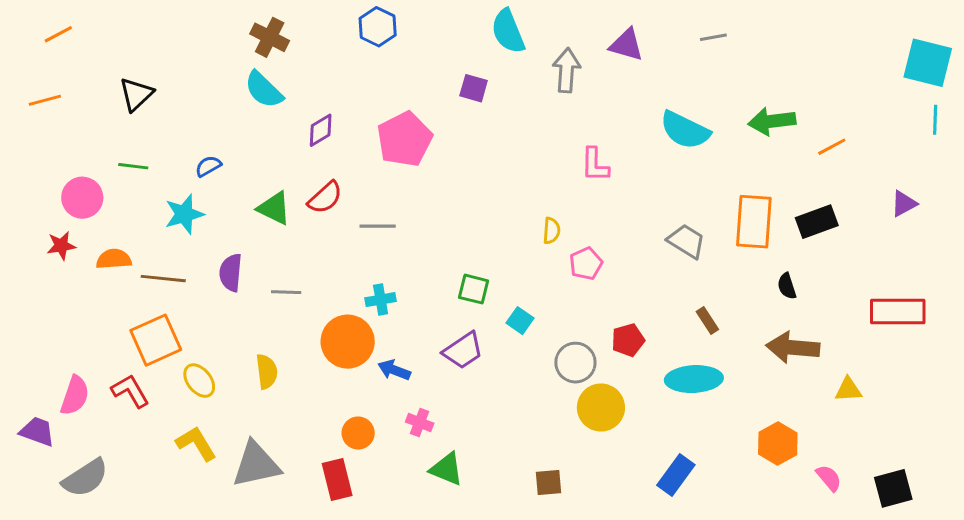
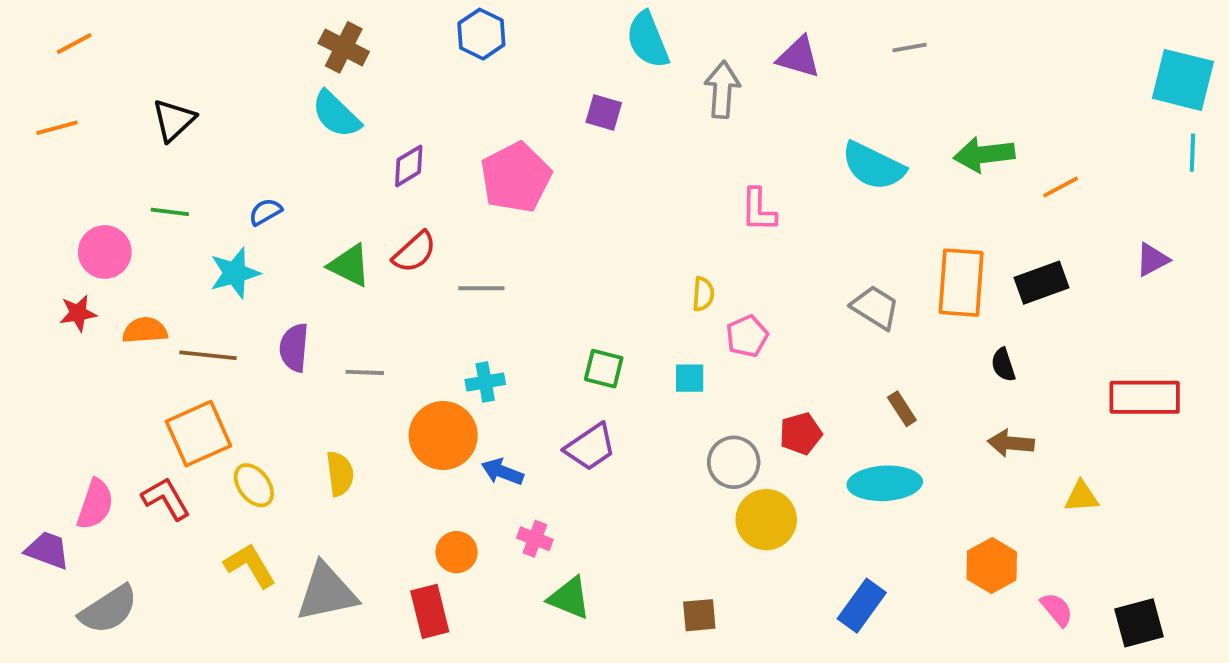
cyan square: (520, 321) -> (690, 378), moved, turned -35
brown arrow: (793, 348) -> (1011, 443), size x0.7

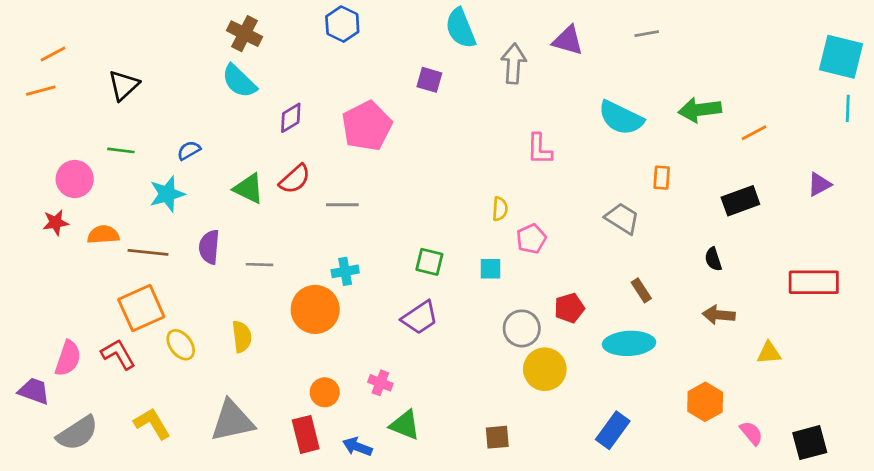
orange line: (74, 44) -> (53, 54), moved
orange rectangle: (961, 283) -> (662, 178), moved, size x0.5
blue arrow: (502, 472) -> (357, 447), moved
yellow L-shape: (250, 565) -> (152, 424), moved

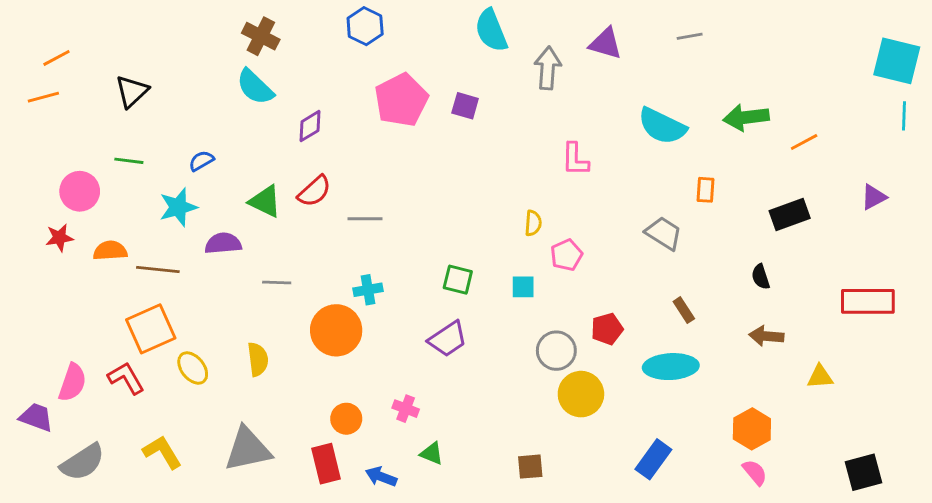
purple square: (429, 80) -> (465, 106), moved
pink pentagon: (367, 126) -> (401, 100), moved
purple semicircle: (209, 247) -> (223, 243), moved, turned 80
green triangle: (405, 425) -> (432, 453), size x0.7
pink semicircle: (751, 433) -> (755, 472), moved

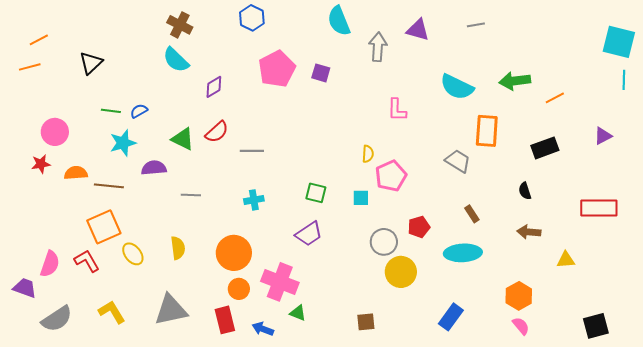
green line: (129, 161) -> (111, 111), moved
orange rectangle: (706, 190) -> (487, 131), size x1.8
pink pentagon: (566, 255) -> (391, 176), size x1.4
orange circle: (336, 330) -> (234, 253), moved
pink cross: (406, 409) -> (280, 282), size x2.0

